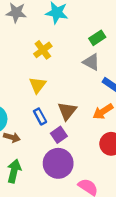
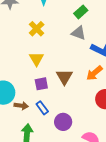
blue rectangle: (40, 116) -> (42, 108), moved
purple square: (59, 135) -> (41, 84), moved, turned 32
purple circle: (58, 163) -> (63, 122), size x0.7

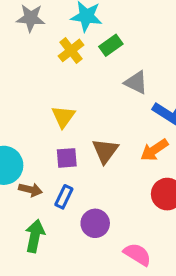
green rectangle: (81, 12) -> (111, 45), moved
yellow cross: (37, 29) -> (71, 50), moved
blue rectangle: (42, 108) -> (64, 197), turned 56

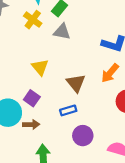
gray triangle: (136, 83) -> (62, 32), moved
purple square: (67, 158) -> (32, 98), moved, turned -35
blue rectangle: (64, 197) -> (68, 110), moved, turned 63

